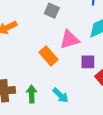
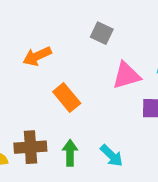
orange rectangle: (49, 56) -> (67, 97), moved

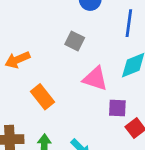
pink triangle: (126, 75) -> (95, 79), turned 32

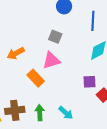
pink triangle: (95, 79) -> (51, 60), moved, turned -30

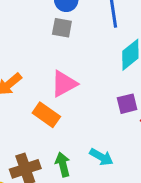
gray square: (55, 37) -> (62, 28), moved

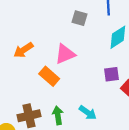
gray square: (62, 28) -> (80, 18), moved

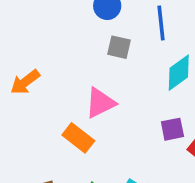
orange arrow: (23, 50) -> (25, 82), moved

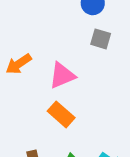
pink triangle: (100, 103) -> (62, 75), moved

